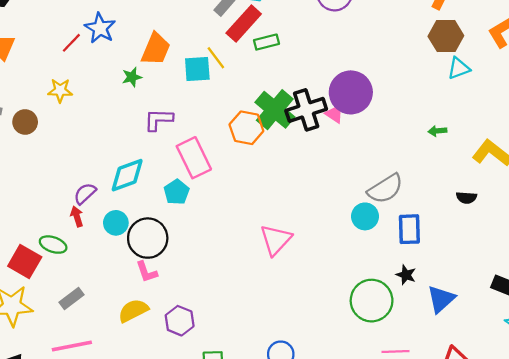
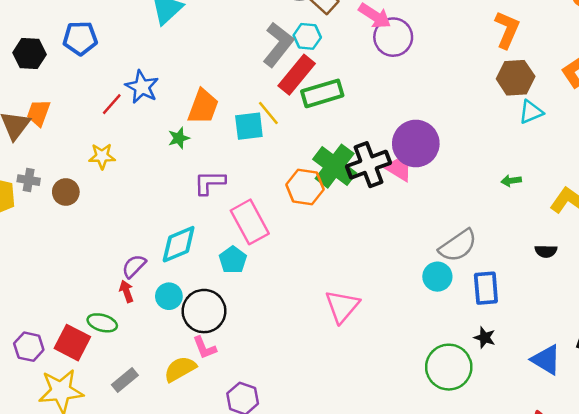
green rectangle: (267, 42) -> (322, 93), size x1.5
pink triangle: (334, 114) -> (399, 167), size x1.4
blue triangle: (441, 299) -> (546, 360), moved, turned -44
yellow semicircle: (133, 310) -> (180, 369), moved

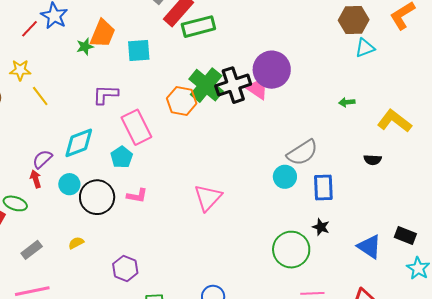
yellow line: (268, 113) -> (40, 96), moved
green star: (179, 138) -> (85, 47), moved
pink L-shape: (205, 348) -> (137, 196), moved, turned -60
yellow semicircle: (180, 369) -> (76, 243), size x0.6

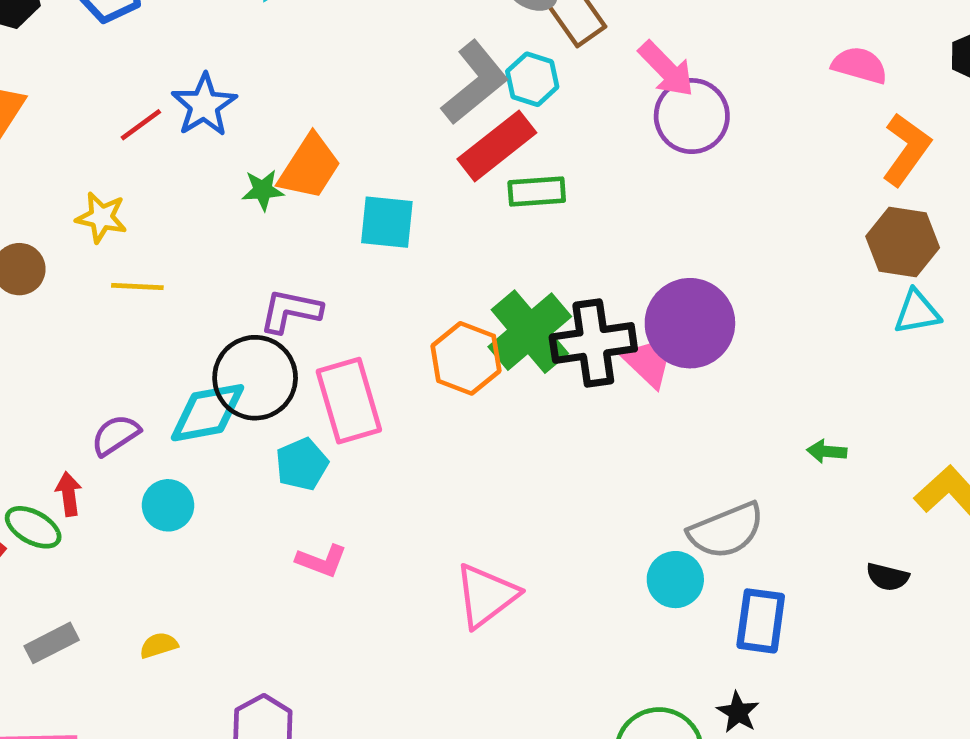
green rectangle: (198, 27) -> (537, 192), size x0.7
yellow line: (40, 96) -> (137, 286), turned -60
green arrow: (347, 102) -> (827, 451), moved
red arrow: (36, 179) -> (69, 494), moved
black circle: (97, 197) -> (255, 378), moved

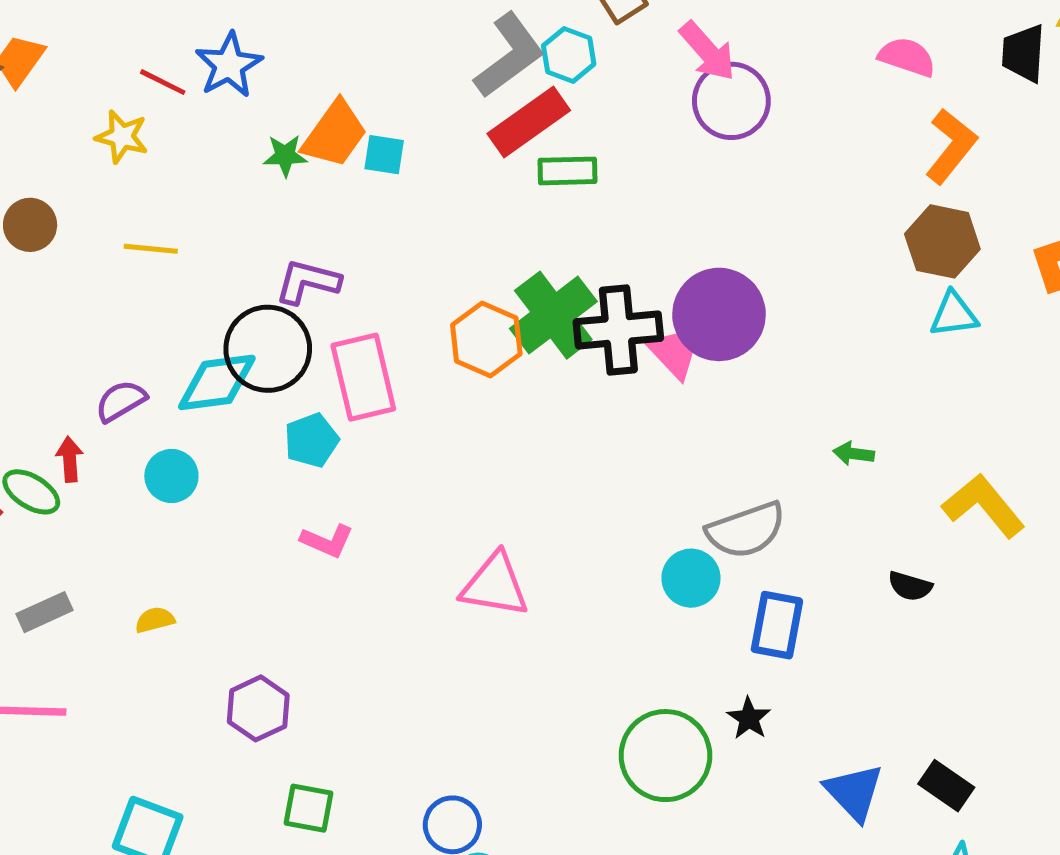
red line: (141, 125) -> (163, 82), turned 60
yellow star: (101, 217) -> (122, 137), moved
cyan square: (387, 222) -> (384, 155), moved, size x0.7
pink triangle: (486, 596) -> (495, 585), turned 44

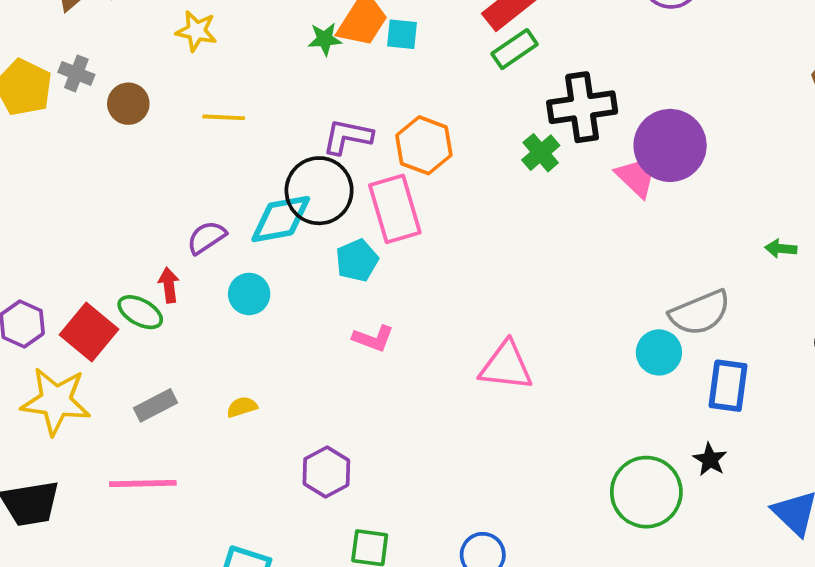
green rectangle: (568, 171) -> (515, 49), moved, turned -30
green cross: (553, 315) -> (541, 153), size x0.6
black cross: (618, 330) -> (582, 107), moved
orange hexagon: (486, 339) -> (424, 145), moved

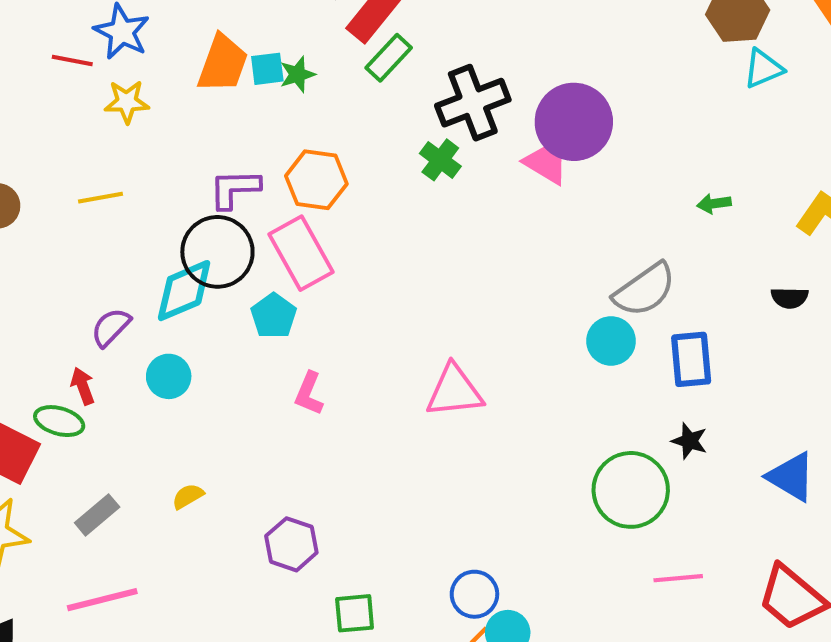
yellow star: (196, 31) -> (127, 102), moved
green star: (325, 39) -> (297, 74), moved
pink L-shape: (373, 338) -> (309, 394), turned 105

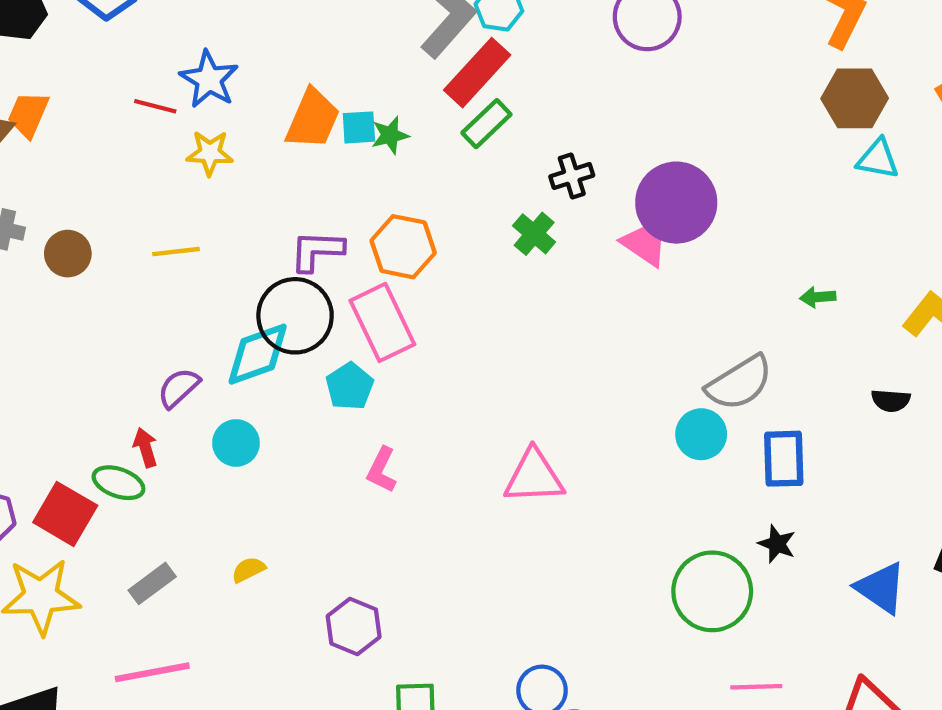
cyan triangle: (763, 69) -> (878, 159), turned 30
black cross: (473, 103) -> (572, 176), size x0.6

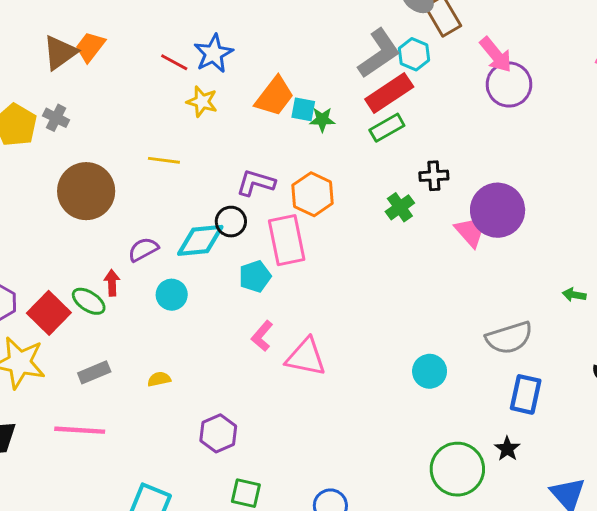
brown circle: (68, 254) -> (86, 191), moved, size x1.8
black circle: (295, 316) -> (231, 222), size x0.6
cyan circle: (701, 434) -> (430, 371), moved
pink triangle: (534, 477) -> (306, 357), moved

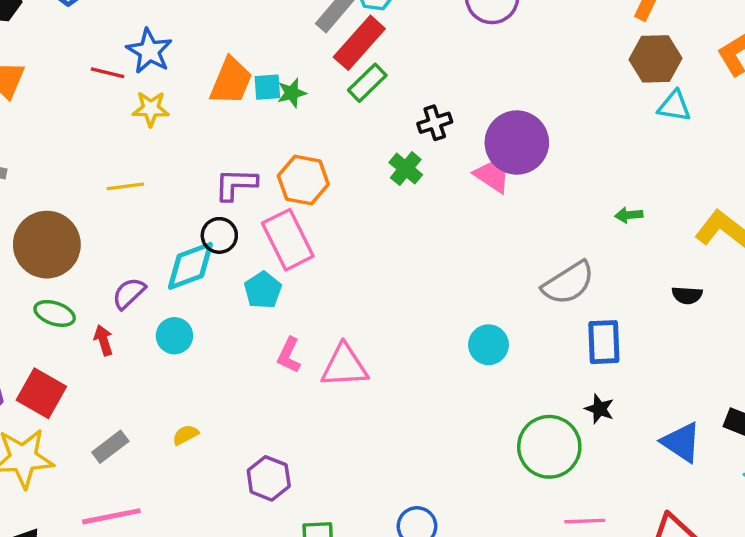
green ellipse: (89, 301) -> (55, 313), moved

